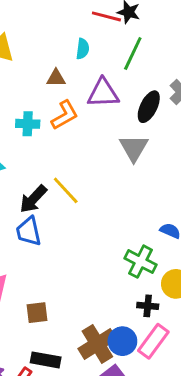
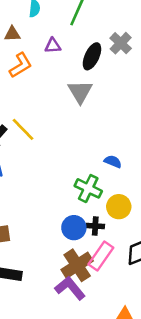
purple triangle: (103, 93) -> (53, 46), size x0.6
blue circle: (122, 341) -> (74, 228), moved
brown cross: (97, 344) -> (77, 265), moved

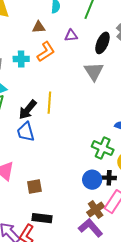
yellow line: (23, 129) -> (49, 103), turned 50
brown cross: (77, 265) -> (96, 209), size x0.7

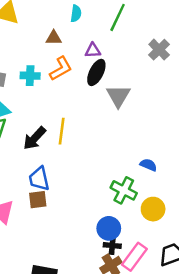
black ellipse: (102, 43) -> (96, 72), moved
blue trapezoid: (26, 132) -> (39, 179), moved
black cross: (109, 178) -> (112, 246), moved
brown square: (34, 186) -> (38, 200), moved

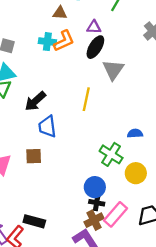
cyan cross: (30, 76) -> (47, 42), moved
yellow line: (62, 131) -> (86, 99), moved
blue semicircle: (148, 165) -> (135, 133), turned -32
blue trapezoid: (39, 179) -> (47, 127), moved

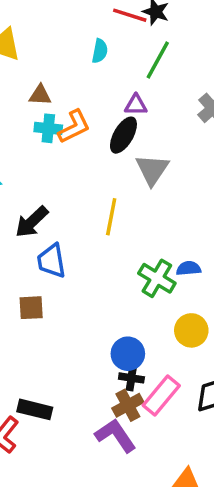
brown triangle: (60, 13) -> (40, 95), moved
purple triangle: (94, 27) -> (136, 105), moved
green cross: (111, 154) -> (157, 278), moved

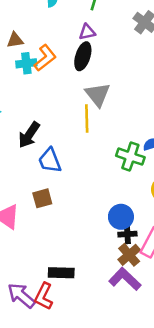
gray triangle: (152, 170) -> (98, 95), moved

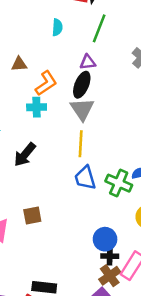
cyan cross: (26, 63) -> (37, 107), moved
gray triangle: (98, 95) -> (82, 109), moved
blue trapezoid: (50, 161) -> (85, 178), moved

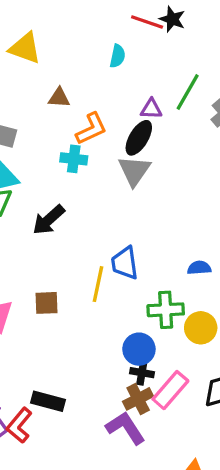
green line: (99, 28) -> (188, 92), moved
yellow line: (81, 144) -> (98, 284), moved
green cross: (119, 183) -> (166, 310), moved, turned -35

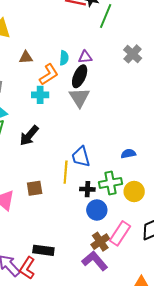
cyan semicircle: (118, 56) -> (64, 58), moved
green line: (188, 92) -> (106, 16), moved
black cross: (142, 373) -> (87, 189), moved

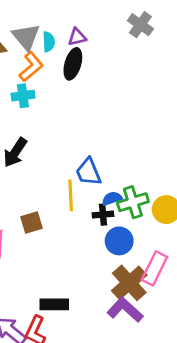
gray triangle: (79, 97) -> (26, 37), moved
blue semicircle: (128, 154) -> (112, 198), moved
brown cross: (100, 242) -> (129, 283), size x1.4

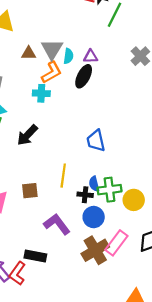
blue trapezoid: (88, 172) -> (96, 141), moved
blue semicircle: (112, 198) -> (94, 184), turned -96
purple L-shape: (125, 310) -> (57, 224), moved

